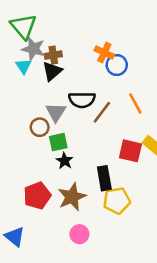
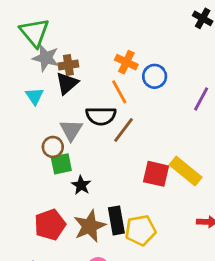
blue circle: (117, 65) -> (155, 76), moved
cyan triangle: (23, 66) -> (34, 96), moved
orange line: (135, 104) -> (119, 92), moved
green square: (58, 142) -> (61, 164), moved
black rectangle: (104, 178) -> (116, 220), moved

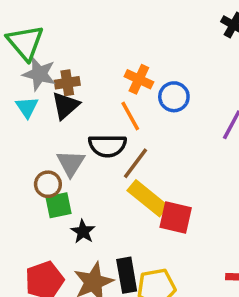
cyan triangle: (34, 96) -> (27, 107), moved
yellow rectangle: (186, 171) -> (148, 198), moved

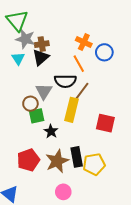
yellow rectangle: (148, 198) -> (71, 110), moved, turned 65

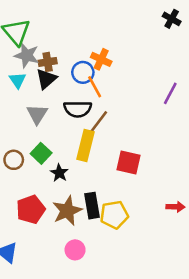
blue circle: (104, 52) -> (83, 72), moved
gray triangle: (44, 91) -> (37, 114), moved
brown circle: (30, 104) -> (14, 160), moved
green square: (37, 116) -> (41, 153), turned -35

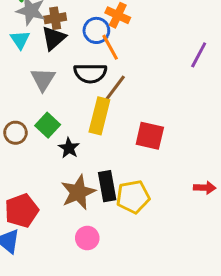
red pentagon: (31, 209) -> (22, 211), moved

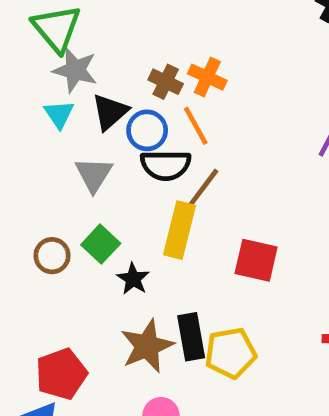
brown cross: (55, 18) -> (166, 82), moved, turned 35
blue circle: (96, 30) -> (147, 130), moved

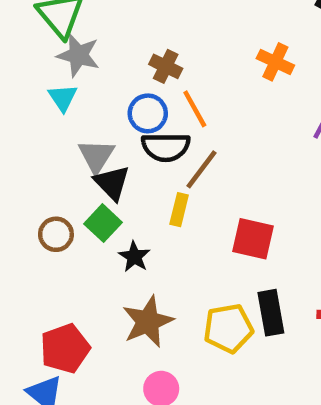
orange cross: (207, 77) -> (275, 62), moved
black triangle: (110, 112) -> (112, 183), moved, turned -33
yellow rectangle: (180, 230) -> (179, 210), size x0.6
black rectangle: (191, 337) -> (271, 313), moved

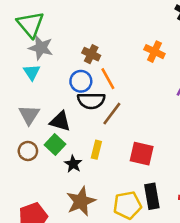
gray triangle: (96, 156) -> (29, 115), moved
black triangle: (112, 183) -> (60, 121), turned -30
yellow rectangle: (179, 210) -> (96, 150), moved

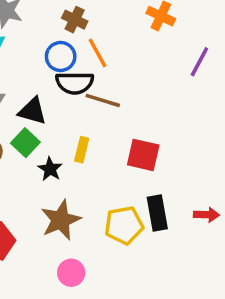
brown line: (112, 114) -> (103, 100), turned 70

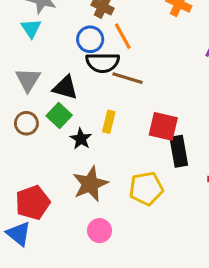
black rectangle: (157, 213) -> (179, 151), moved

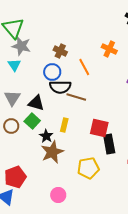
orange line: (123, 36) -> (84, 67), moved
brown star: (90, 184) -> (52, 152), moved

